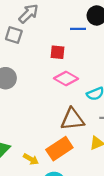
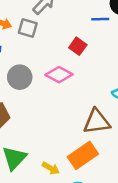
red square: (58, 52) -> (78, 46), turned 32
pink diamond: (66, 79) -> (59, 75), moved

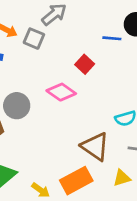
gray circle: (20, 77) -> (17, 106), moved
brown triangle: (97, 122) -> (95, 147), turned 36

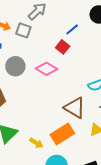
blue line: (112, 38) -> (72, 29), moved, turned -40
gray circle: (17, 106) -> (15, 66), moved

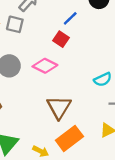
brown triangle: (75, 108) -> (59, 107), moved, turned 35

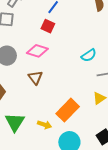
brown triangle: (59, 107) -> (35, 78), moved, size x0.7

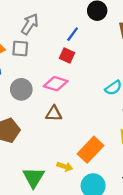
brown triangle: (35, 78) -> (54, 114), turned -49
green triangle: (15, 122) -> (34, 177), moved

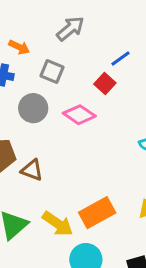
gray square: (20, 48) -> (52, 71), moved
brown triangle: (54, 114) -> (32, 170), moved
yellow arrow: (65, 167) -> (58, 224), size x1.5

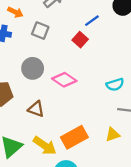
gray circle: (33, 108) -> (33, 68), moved
pink diamond: (79, 115) -> (64, 80), moved
brown triangle: (32, 170) -> (36, 109), moved

